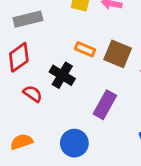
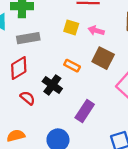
brown square: (118, 54) -> (103, 58), moved

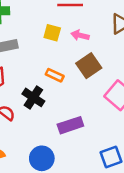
brown square: (103, 58) -> (89, 66), turned 30
purple rectangle: (85, 111) -> (70, 125), turned 40

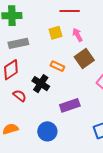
yellow square: (52, 33) -> (56, 33), turned -32
pink arrow: (80, 35) -> (77, 35), turned 48

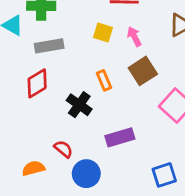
yellow square: (56, 33) -> (103, 32), turned 32
orange rectangle: (57, 66) -> (104, 80), turned 40
red semicircle: (20, 96) -> (63, 149), moved

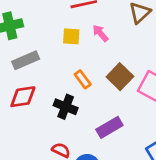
brown square: (143, 71) -> (120, 77), moved
red diamond: (37, 83) -> (23, 97), turned 36

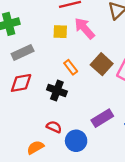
pink arrow: (100, 33) -> (85, 28), size x1.5
purple rectangle: (109, 127) -> (102, 118), moved

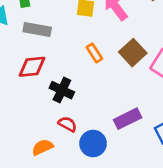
gray rectangle: (23, 52) -> (37, 30), turned 30
black cross: (57, 91) -> (62, 90), moved

